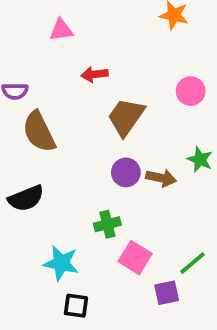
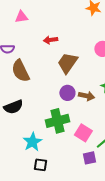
pink triangle: (61, 30) -> (21, 17), moved
green cross: (107, 224) -> (57, 121), size x1.6
pink square: (135, 258) -> (83, 133), moved
cyan star: (61, 263) -> (32, 142), turned 30

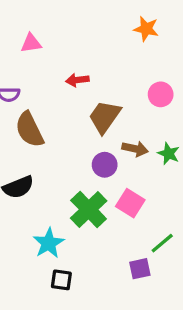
brown arrow: (86, 96) -> (135, 149), moved
green cross: (57, 121) -> (89, 210), turned -30
pink square: (83, 133) -> (130, 203), moved

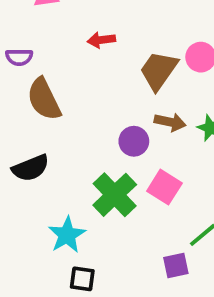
brown trapezoid: (105, 117) -> (159, 70), moved

